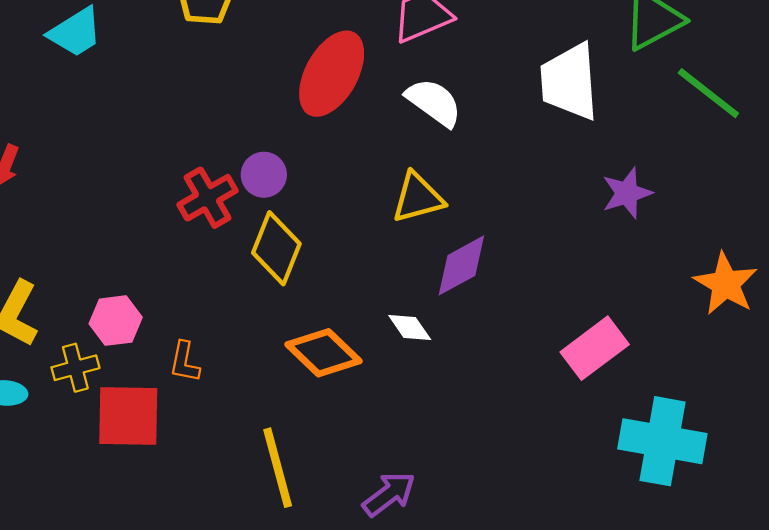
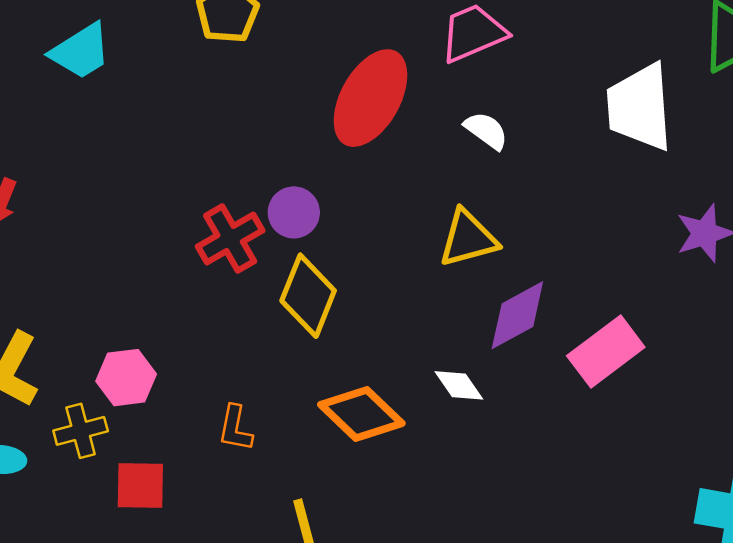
white semicircle: (434, 102) -> (486, 131), size x0.7
pink rectangle: (595, 348) -> (606, 352), moved
orange L-shape: (185, 362) -> (235, 428), moved
red square: (128, 416) -> (140, 485), size x0.7

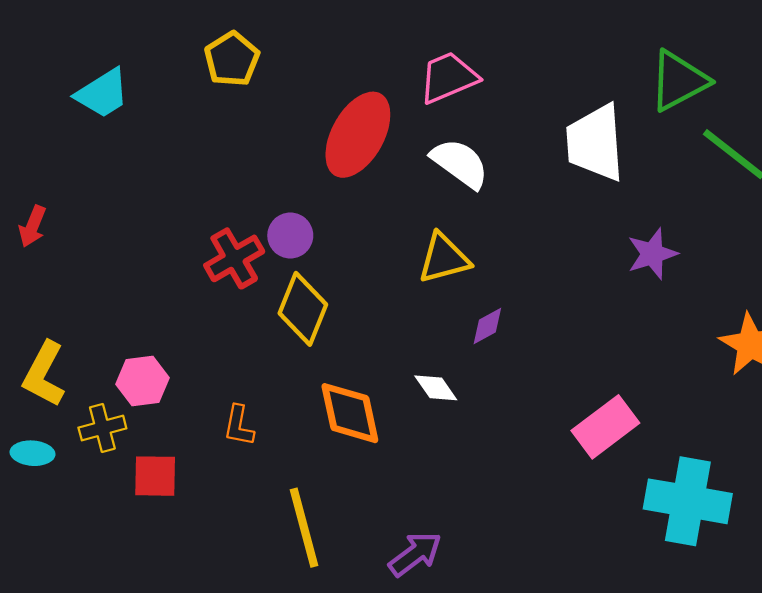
white semicircle: (486, 131) -> (460, 163), size x1.5
purple diamond: (517, 315) -> (487, 326), size x0.6
pink rectangle: (606, 352) -> (605, 427), moved
orange diamond: (361, 414) -> (350, 413), turned 34

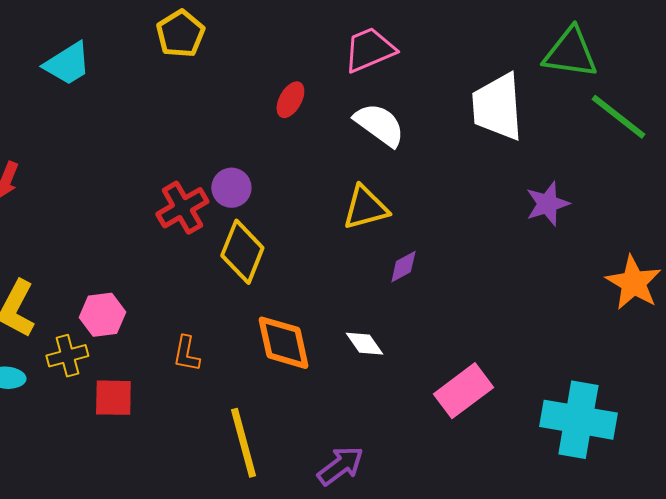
green triangle: (679, 81) -> (570, 53), turned 36
red ellipse: (358, 135) -> (290, 100), size x0.5
white diamond: (436, 388) -> (364, 344), moved
pink rectangle: (605, 427) -> (463, 391), moved

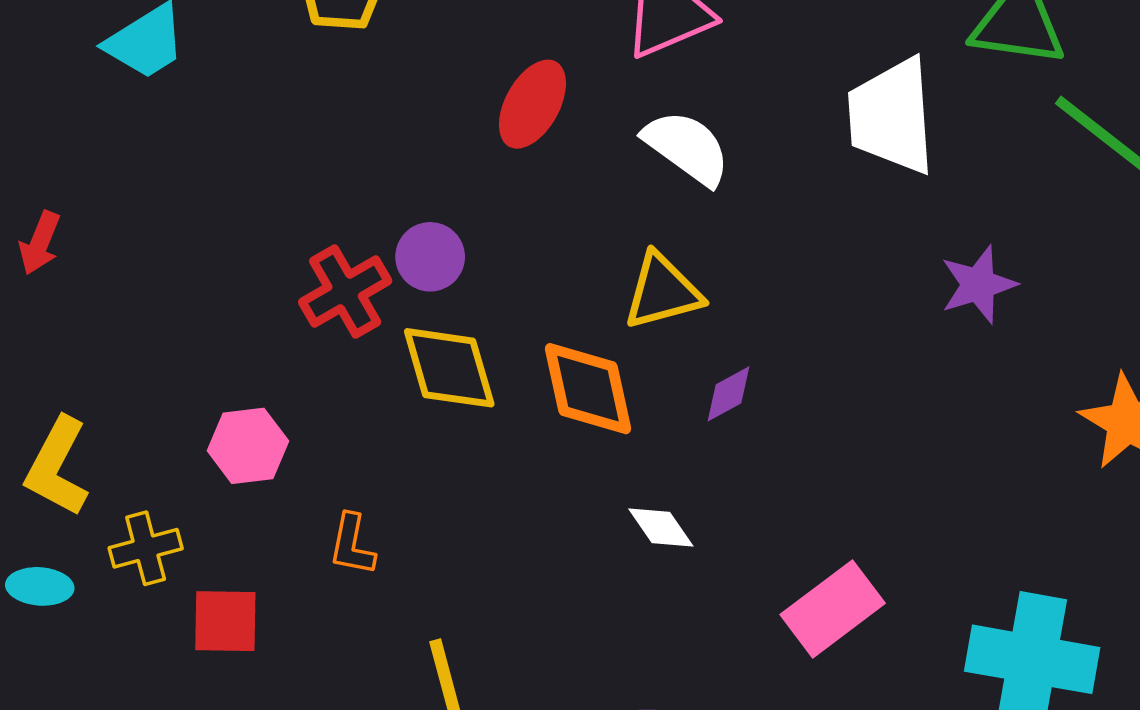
red ellipse: (290, 100) -> (532, 104), size x1.4
yellow diamond: (242, 252) -> (449, 368), turned -38
pink hexagon: (102, 315) -> (248, 446), moved
orange diamond: (283, 343) -> (588, 389), moved

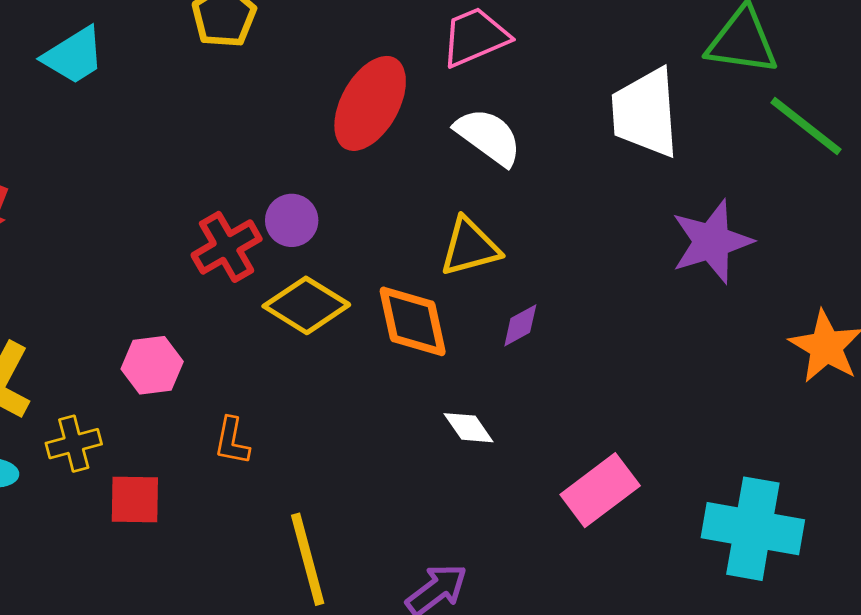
red ellipse: (532, 104) -> (370, 103), size x1.4
purple star: (978, 285) -> (712, 242), size x1.4
yellow diamond: (449, 368) -> (306, 305), turned -42

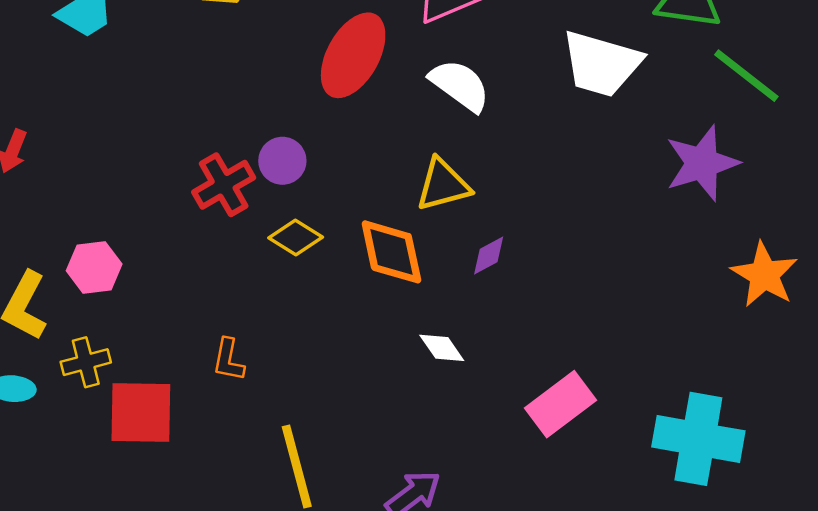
white trapezoid: (645, 113) -> (601, 64), turned -70
purple star: (712, 242) -> (702, 163), moved
yellow diamond: (306, 305) -> (296, 238), size x0.7
pink hexagon: (152, 365) -> (94, 267), moved
red square: (135, 499) -> (141, 413), size x1.4

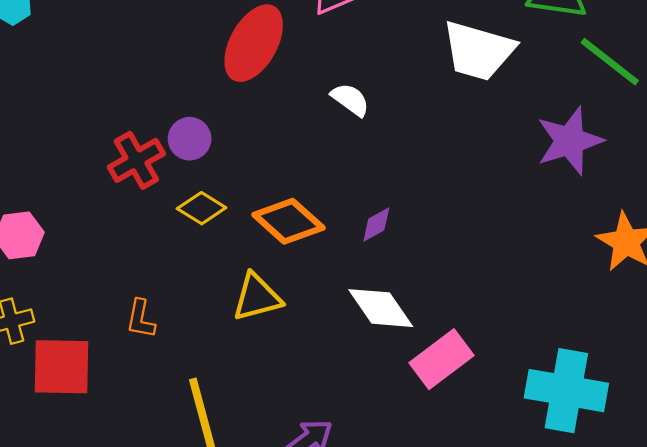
white semicircle: (460, 85) -> (350, 100), moved, size x0.7
yellow triangle: (443, 185) -> (257, 297), moved
orange diamond: (391, 252) -> (288, 221), turned -36
white diamond: (442, 348) -> (381, 308), moved, size x1.6

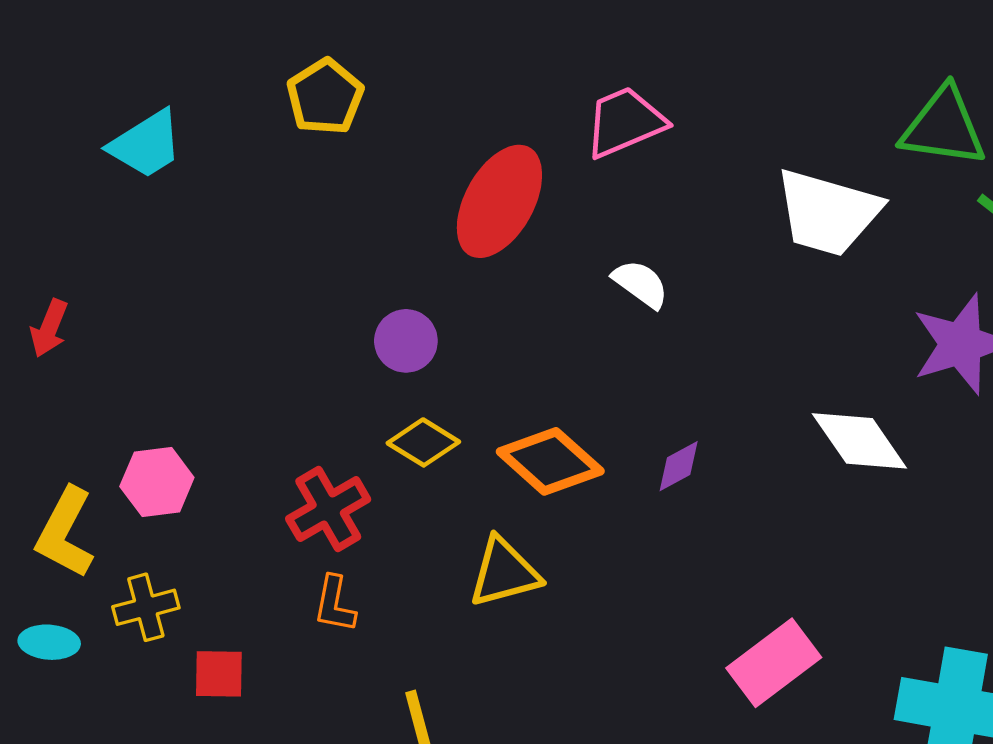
red cross: (136, 160) -> (328, 509), moved
white diamond: (381, 308) -> (859, 441), moved
red square: (61, 367) -> (219, 674), size x0.6

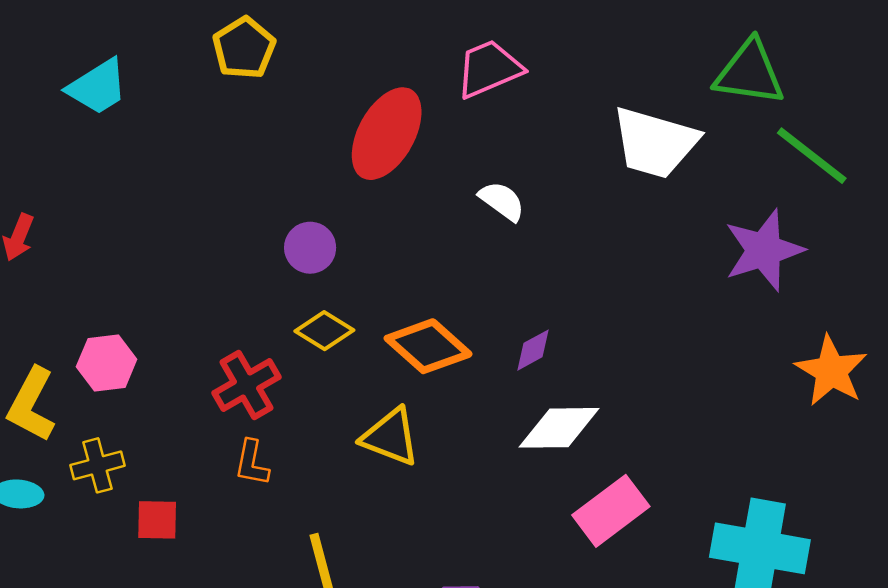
white diamond: (859, 441) -> (559, 428), moved, turned -56
yellow triangle: (504, 572) -> (390, 437), turned 36

